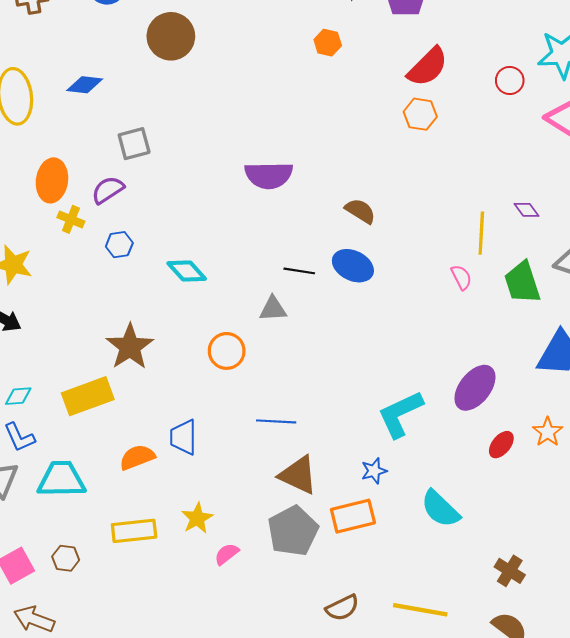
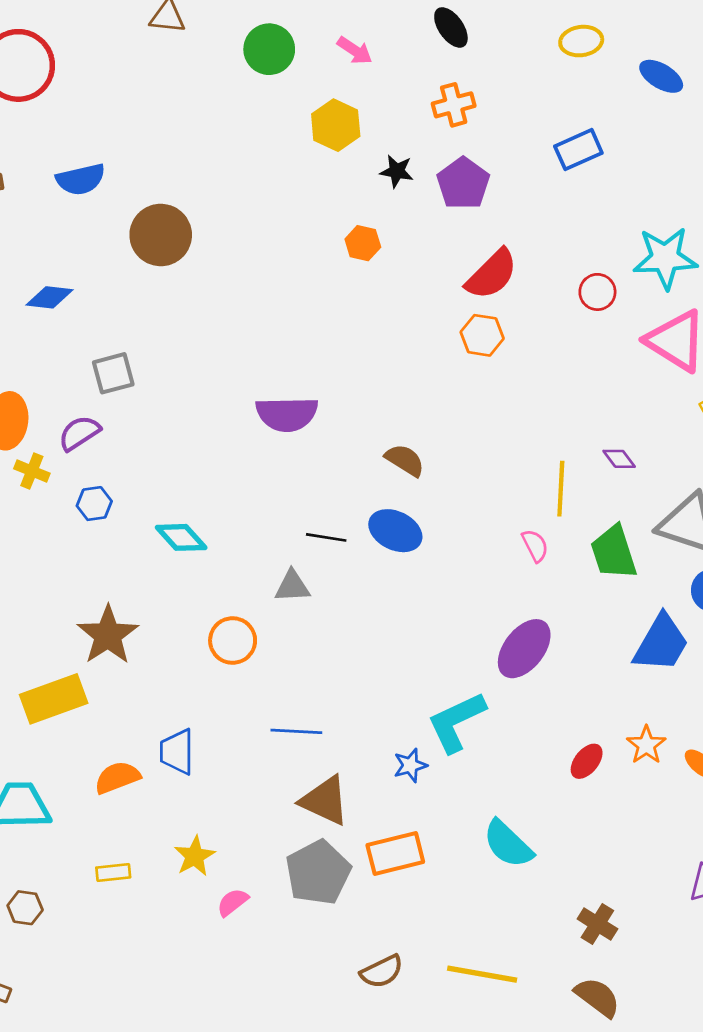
purple ellipse: (475, 388) -> (524, 649), moved
blue star: (374, 471) -> (410, 765), moved
yellow rectangle: (134, 531) -> (113, 872), size x0.6

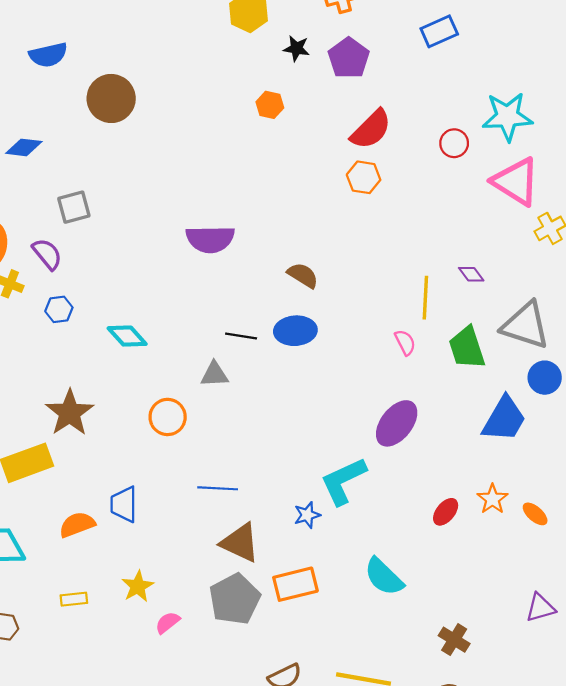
purple semicircle: (79, 433) -> (47, 254), turned 84
blue ellipse: (395, 531) -> (295, 331), turned -30

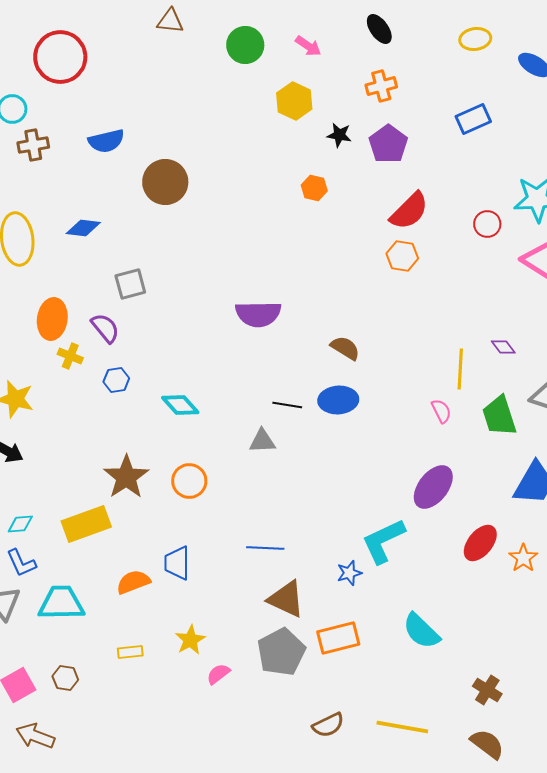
orange circle: (168, 417) -> (189, 481), moved
red ellipse: (446, 512) -> (480, 543), moved, size x1.4

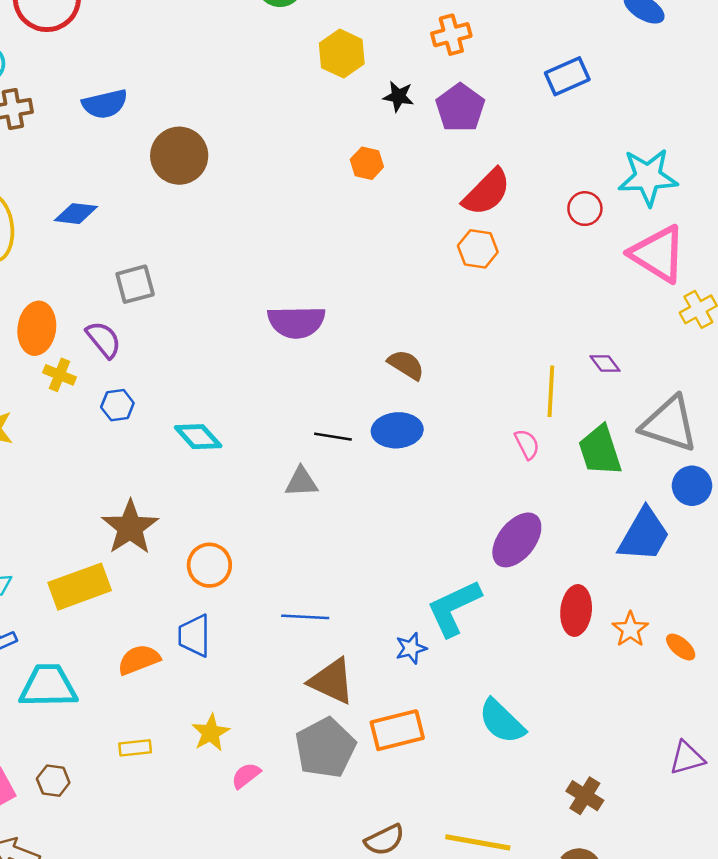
orange circle: (189, 481) -> (209, 565), moved
red ellipse: (480, 543) -> (576, 610), turned -33

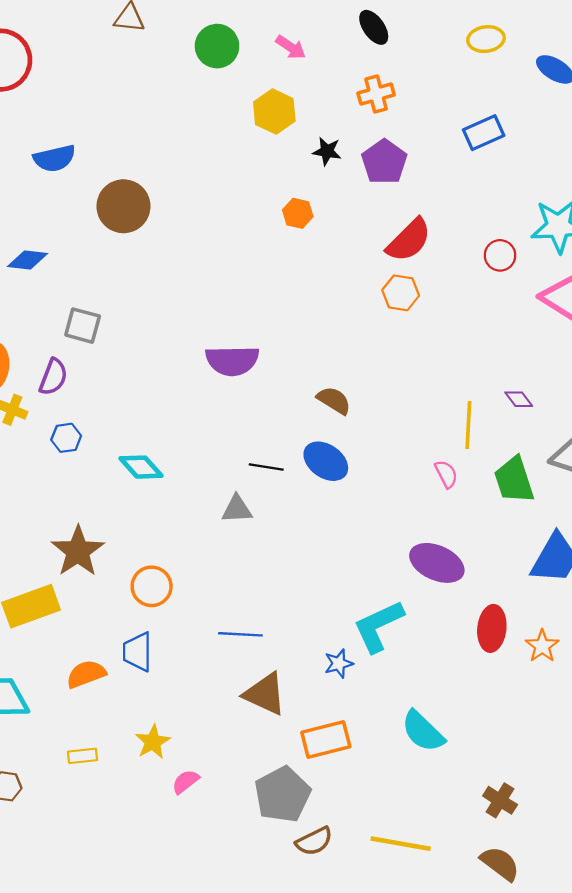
gray square: (135, 284) -> (83, 326), turned 30
purple semicircle: (104, 340) -> (53, 377), turned 60
blue ellipse: (397, 430) -> (326, 461), turned 39
purple ellipse: (517, 540) -> (437, 563), turned 76
gray pentagon: (325, 748) -> (283, 794), moved

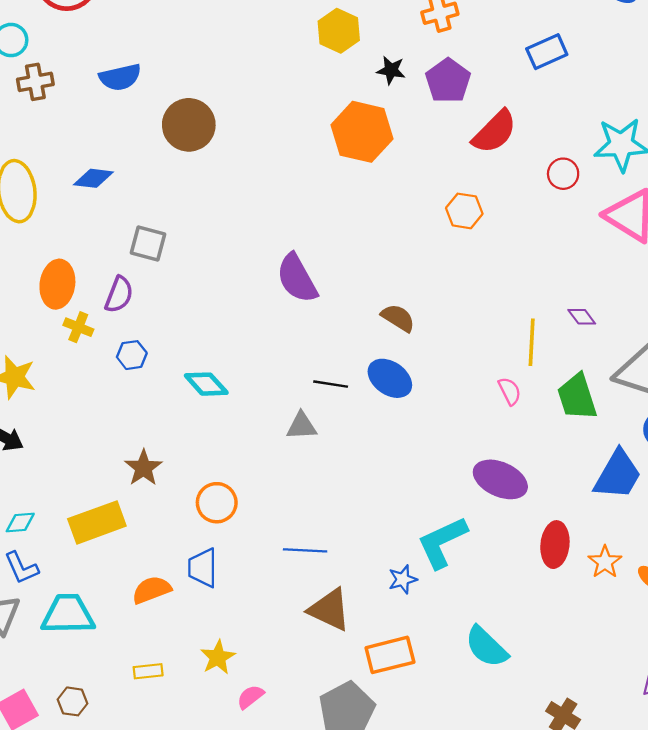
orange hexagon: (298, 213) -> (362, 132), size x2.0
red semicircle: (409, 240) -> (495, 132), moved
purple semicircle: (232, 361) -> (297, 278), turned 62
brown star: (78, 551) -> (143, 468), size x0.7

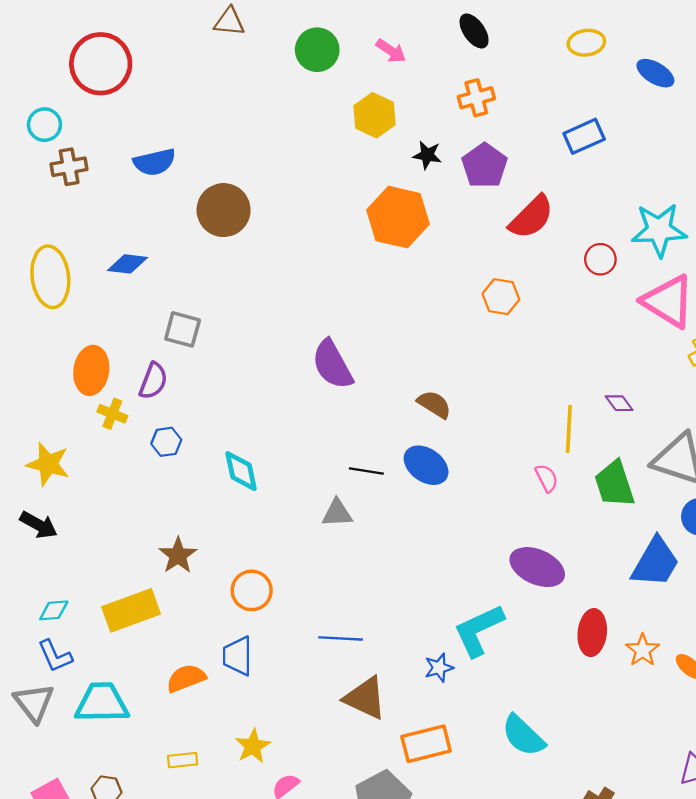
cyan diamond: (206, 384) -> (241, 471), turned 30

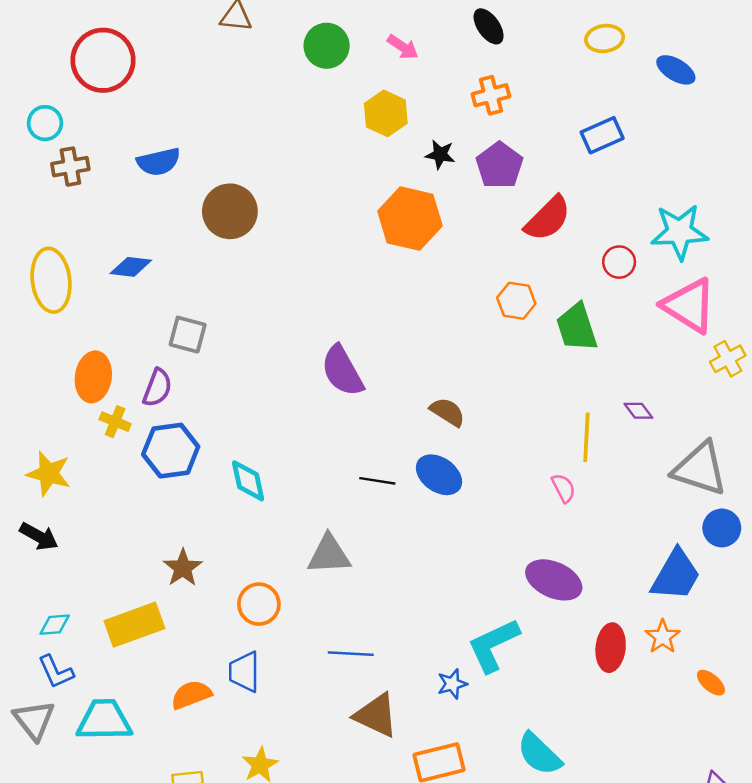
blue hexagon: (166, 442) -> (171, 451), size x1.8
green trapezoid: (614, 484) -> (577, 327), moved
gray triangle: (337, 513) -> (329, 555), moved, size x1.4
orange star: (643, 650) -> (663, 637), moved

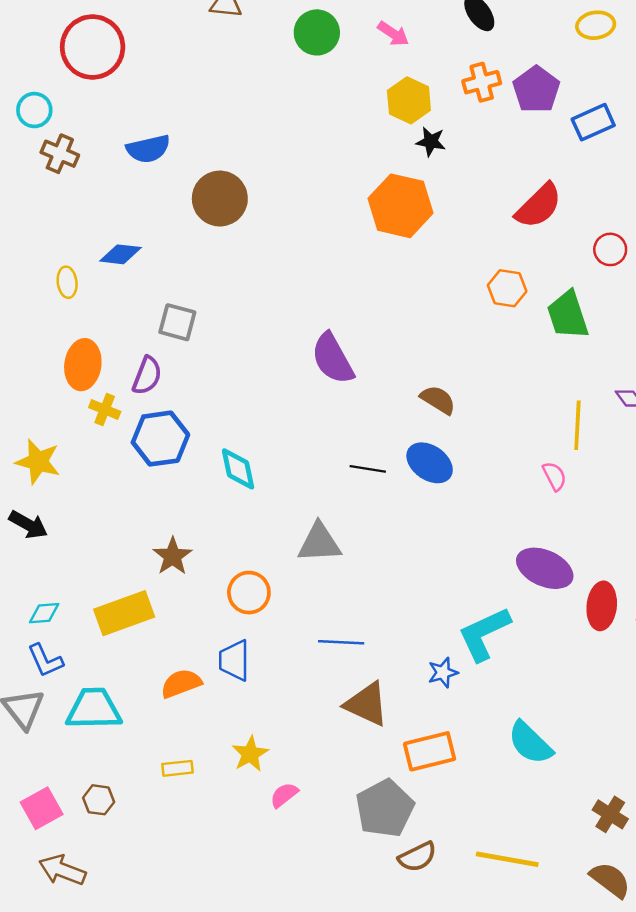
yellow hexagon: (386, 113) -> (409, 100), moved
purple pentagon: (499, 165) -> (536, 89), moved
brown cross: (70, 167) -> (60, 154), turned 33
yellow ellipse: (51, 280) -> (67, 282), moved, size x0.5
red ellipse: (611, 648) -> (602, 606), moved

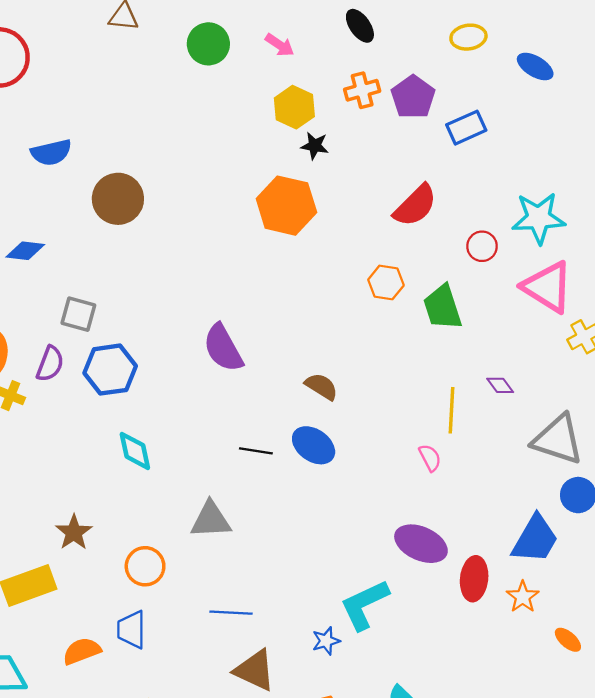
blue hexagon: (160, 439) -> (110, 370), moved

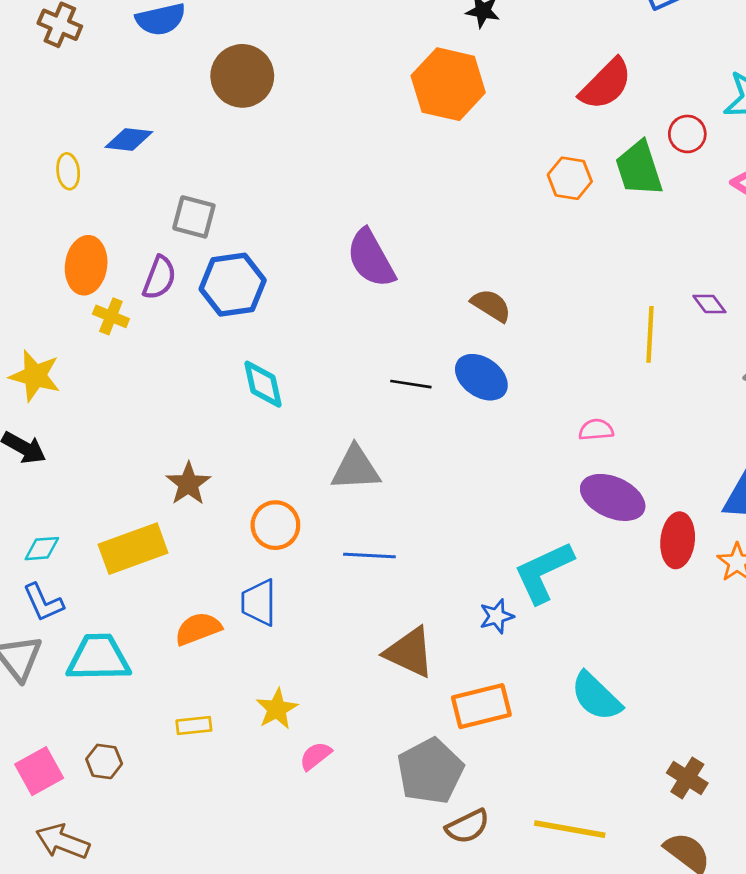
green trapezoid: (442, 307) -> (639, 169), moved
pink semicircle: (430, 458) -> (596, 430), moved, turned -68
blue line: (231, 613) -> (369, 556), moved

